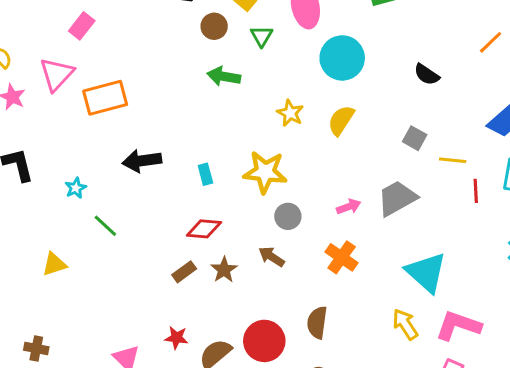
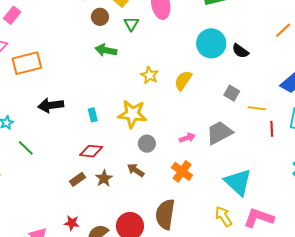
cyan circle: (342, 58) -> (211, 43), moved
brown semicircle: (317, 322) -> (165, 214), size x1.4

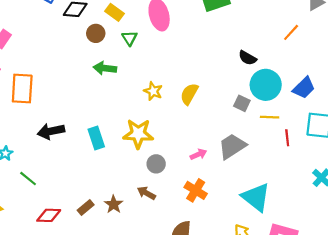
cyan circle: (211, 43) -> (266, 85), moved
orange rectangle: (27, 63) -> (22, 89), turned -68
cyan rectangle: (93, 115) -> (96, 138), size x1.5
red diamond: (91, 151) -> (49, 215), moved

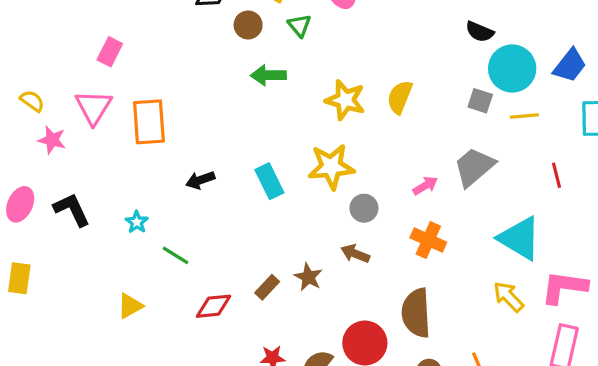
yellow star: (153, 91) -> (345, 100), size x1.4
black arrow: (51, 131) -> (200, 180), size x0.7
red line: (287, 138) -> (556, 175), moved

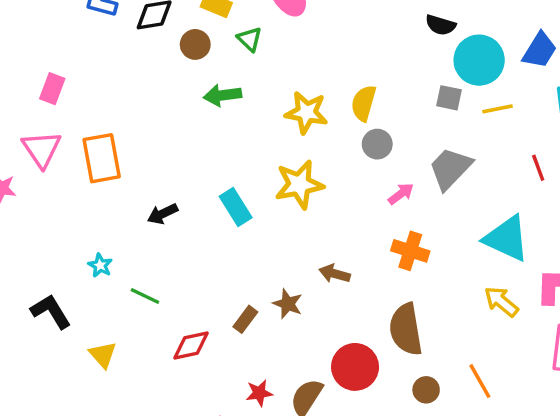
gray circle: (364, 208) -> (377, 144), moved
black L-shape: (72, 210) -> (51, 311), moved
yellow triangle: (130, 306) -> (103, 355), turned -36

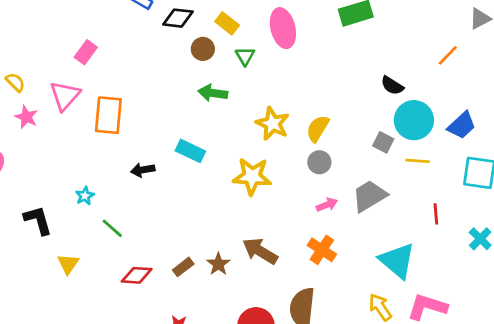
cyan rectangle: (236, 207) -> (190, 151), moved, turned -48
brown arrow: (335, 274) -> (260, 251), size x1.5

